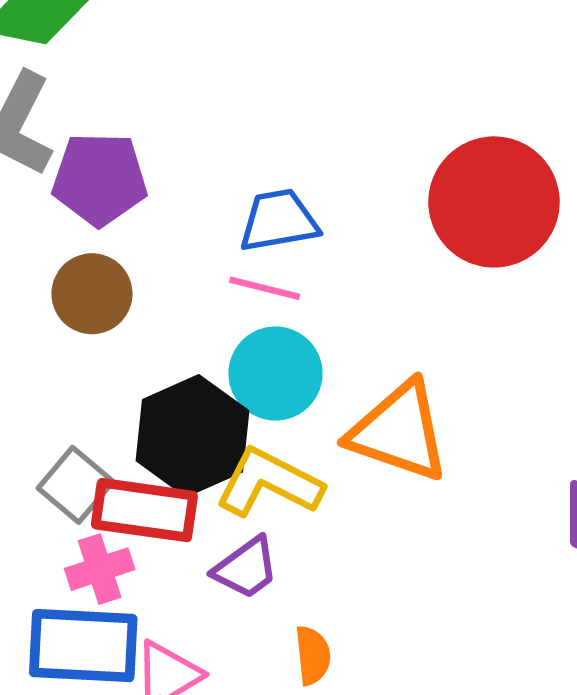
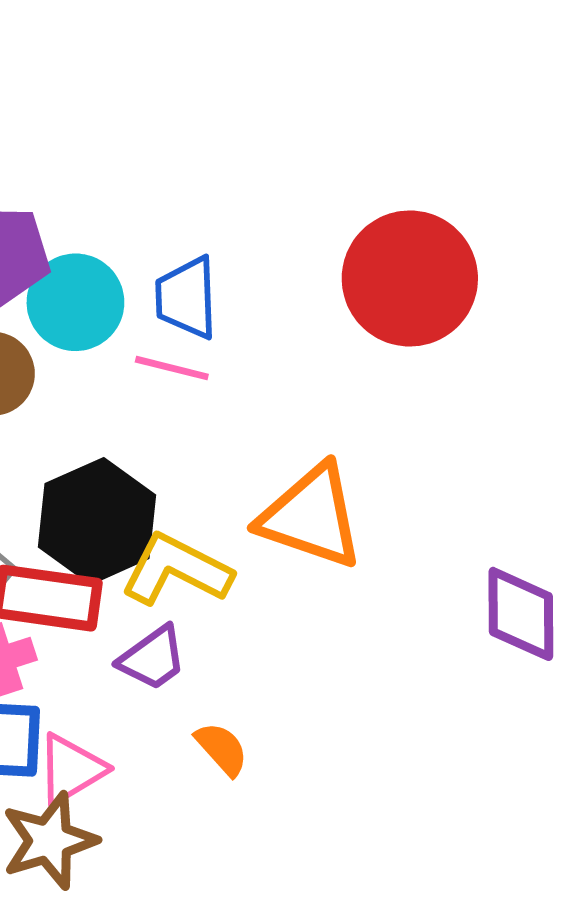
blue trapezoid: (279, 221) -> (187, 298), turned -82
cyan circle: (275, 374) -> (75, 302), moved
orange semicircle: (313, 655) -> (222, 749), turned -36

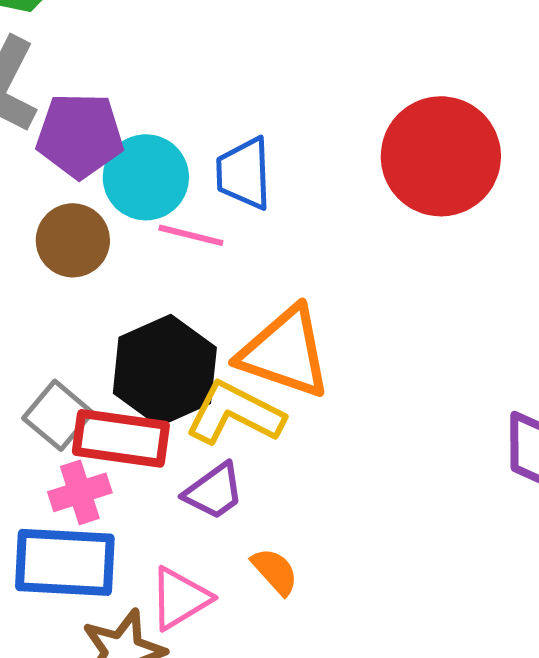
pink line: (172, 368) -> (191, 235), moved
orange triangle: (311, 516) -> (285, 352), moved
pink triangle: (71, 769) -> (180, 598), moved

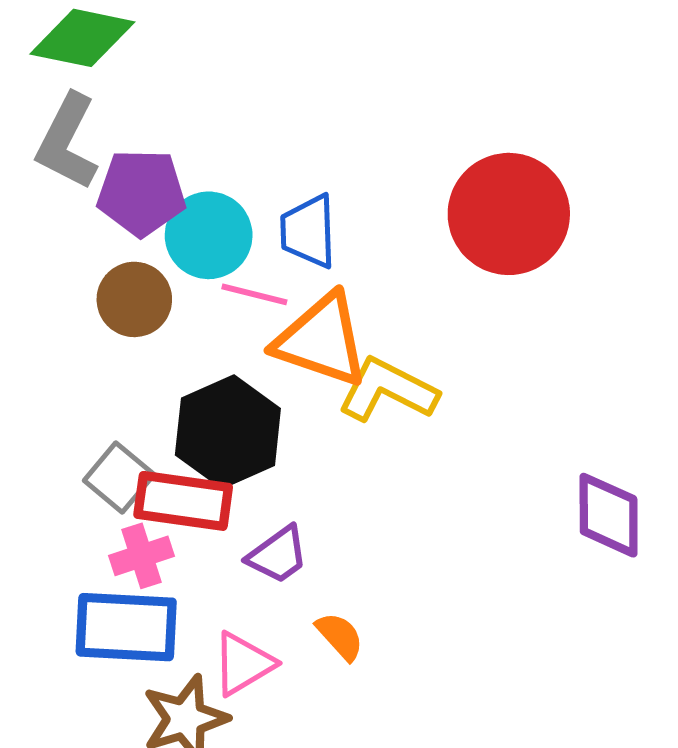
orange triangle: (285, 352) -> (322, 340), moved
yellow L-shape: (235, 413) -> (388, 390), moved

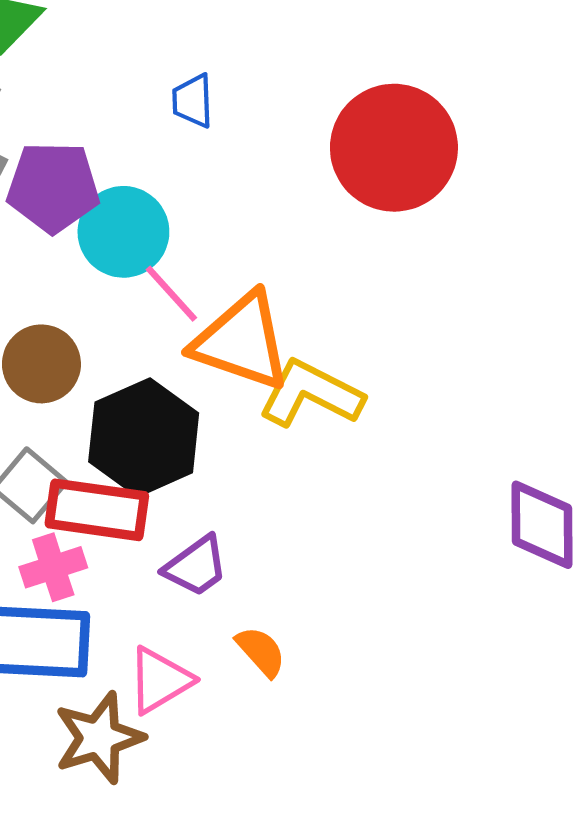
red circle: (509, 214) -> (394, 148), moved
blue trapezoid: (308, 231) -> (193, 101), moved, size x0.7
pink line: (254, 294) -> (171, 294), turned 34
brown circle: (134, 299) -> (41, 364), moved

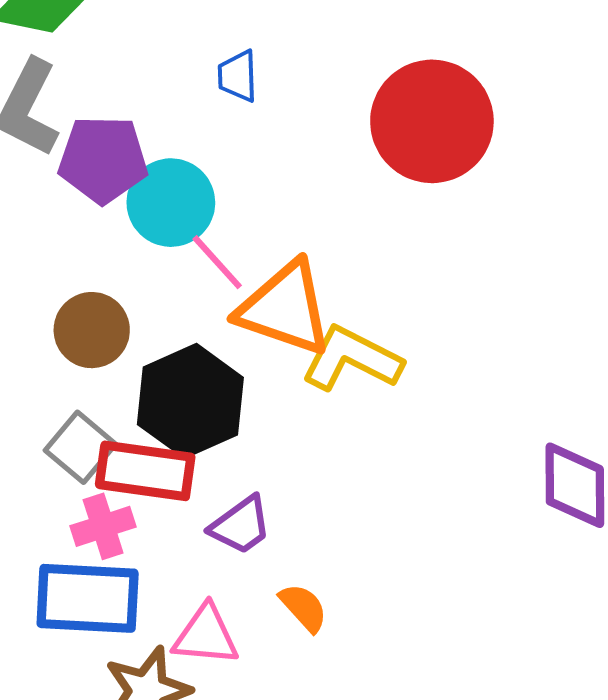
pink triangle: (160, 680) -> (206, 635), turned 36

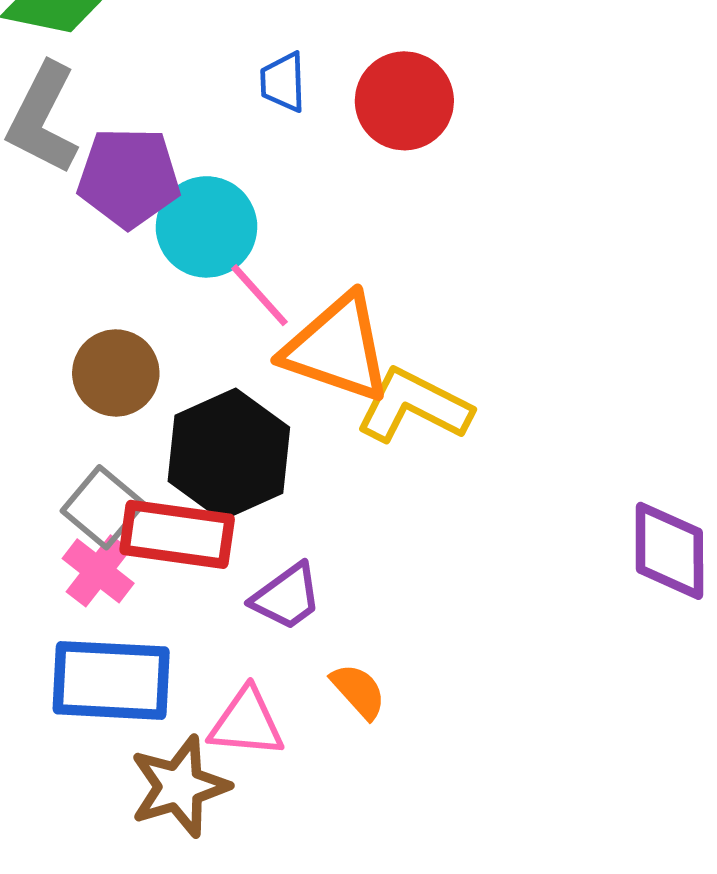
red circle: (432, 121) -> (404, 101), moved, size x0.7
pink cross: (103, 526) -> (98, 571), moved, turned -34

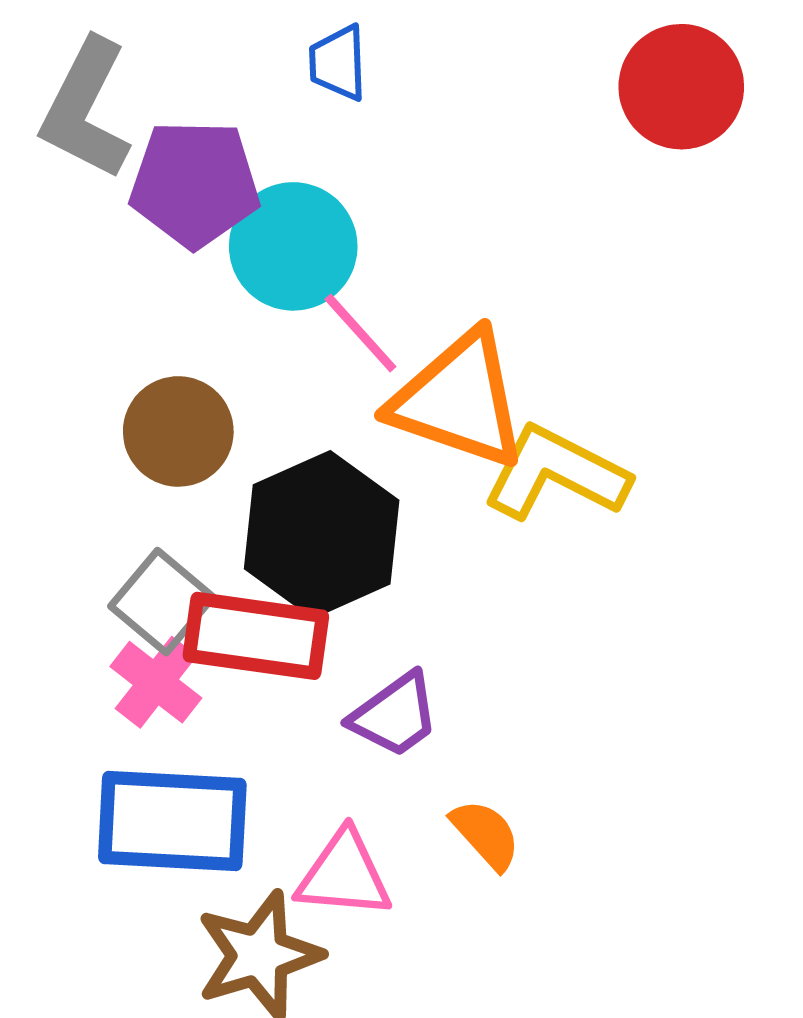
blue trapezoid: (283, 82) -> (338, 63), moved
red circle: (404, 101) -> (681, 87), moved

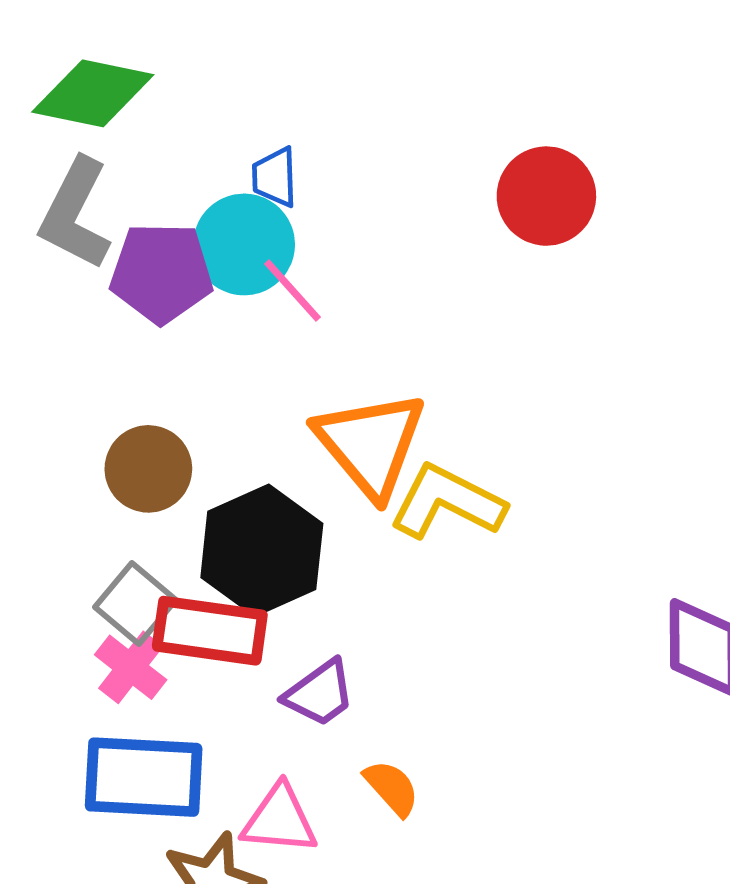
cyan circle: (293, 246) -> (244, 244), moved
pink line: (360, 333) -> (292, 291), moved
orange triangle: (459, 400) -> (370, 444), turned 31

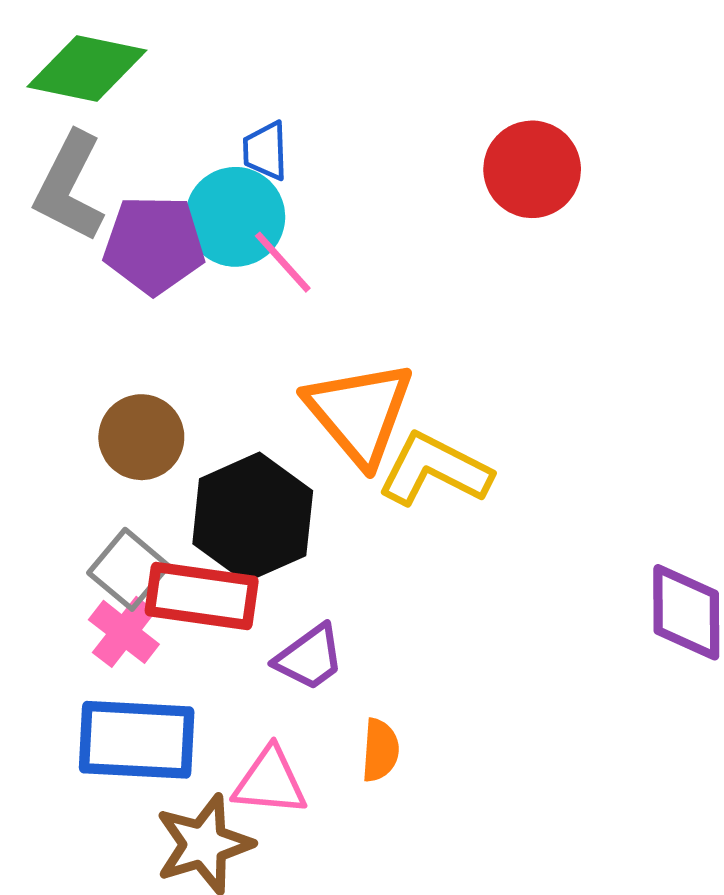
orange semicircle: (392, 788) -> (380, 750), turned 46

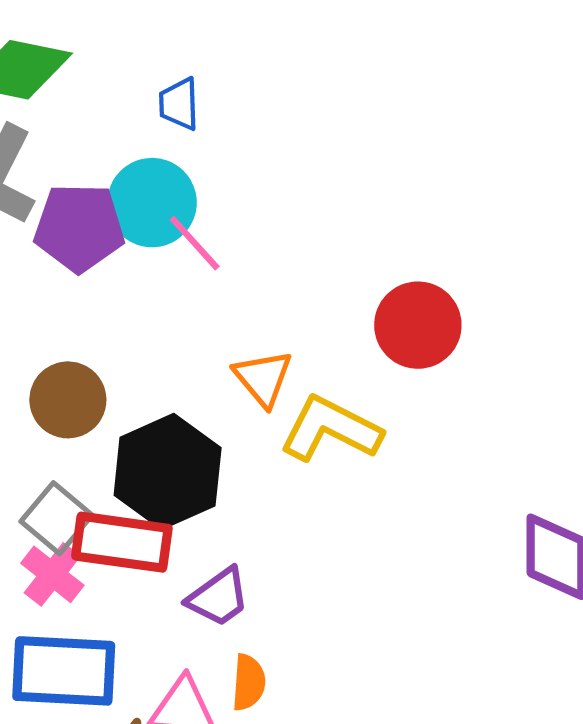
blue trapezoid: (265, 151) -> (179, 104), moved
red circle: (532, 169) -> (418, 325), moved
orange triangle: (359, 413) -> (263, 378), size x0.6
orange semicircle: (380, 750) -> (249, 682), moved

